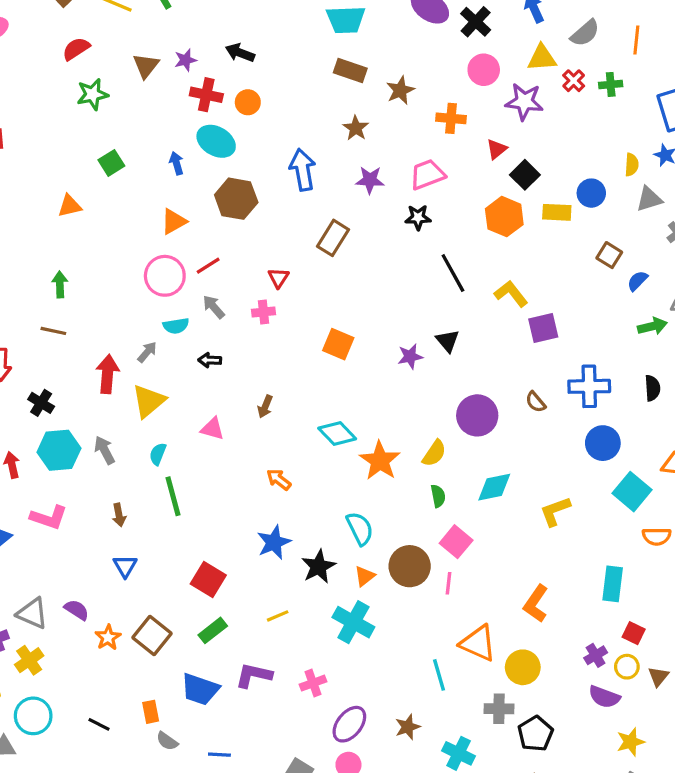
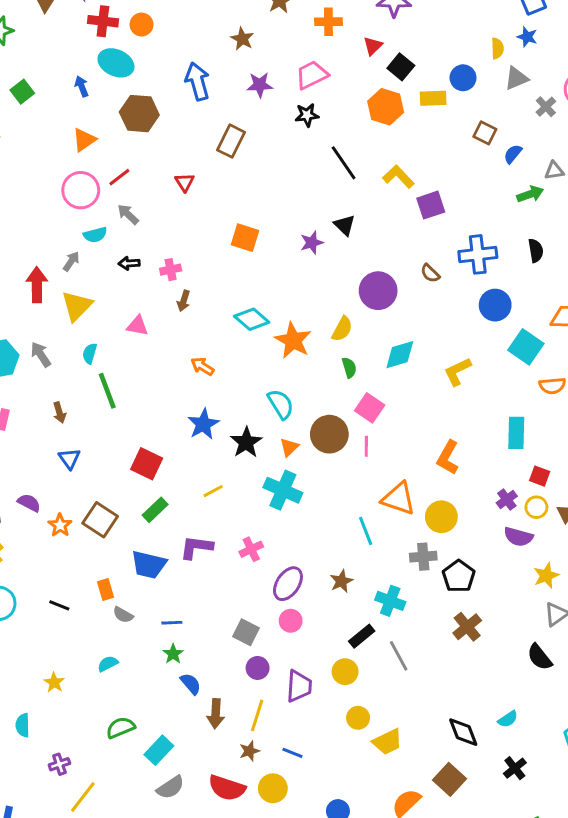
pink cross: (264, 312) -> (171, 270), moved

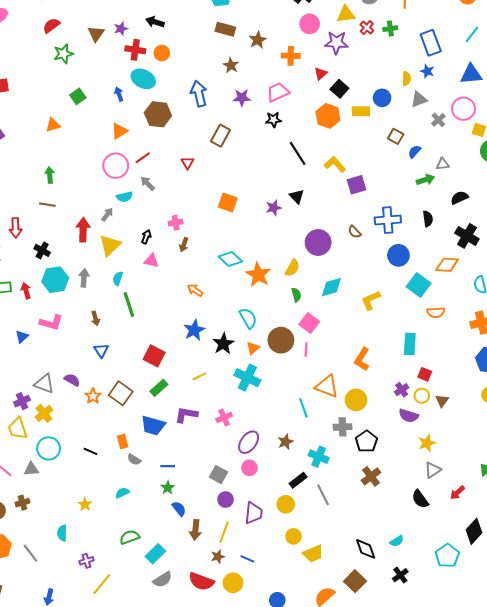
black arrow: (129, 263) -> (146, 237), moved, turned 112
gray arrow: (41, 355) -> (84, 278), turned 36

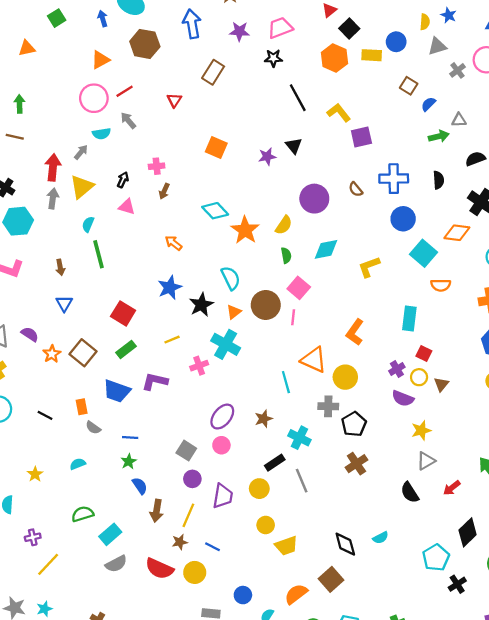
gray arrow: (84, 278) -> (53, 199), moved
pink cross: (224, 417) -> (199, 366), moved
black cross: (400, 575) -> (457, 584), moved

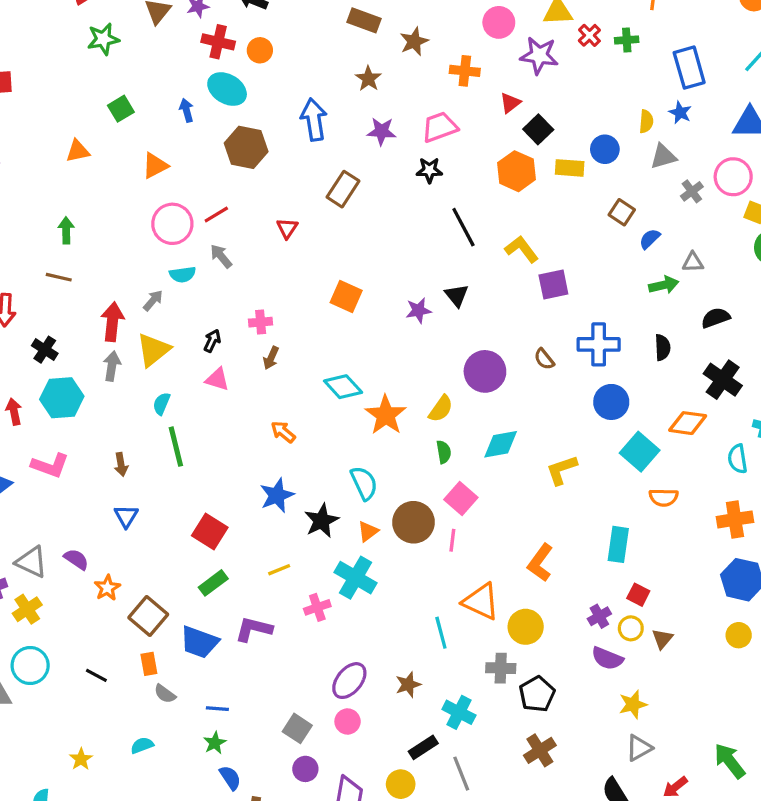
orange triangle: (100, 60) -> (155, 166), moved
brown square: (83, 353) -> (148, 616), moved

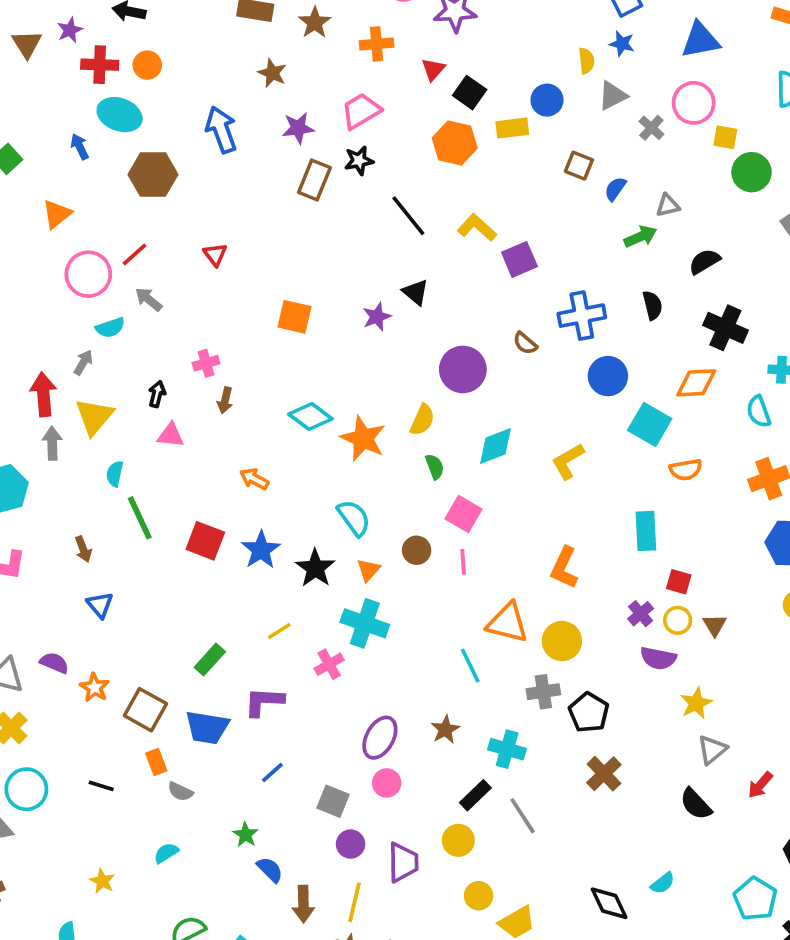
brown rectangle: (343, 189) -> (314, 180), moved
brown circle: (413, 522) -> (417, 550), size x0.6
red square: (210, 531) -> (205, 541), moved
blue line: (217, 709) -> (272, 772), moved, turned -35

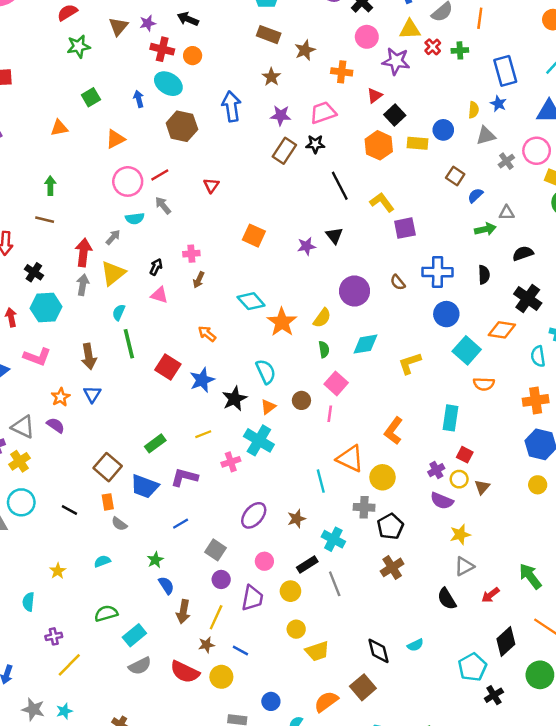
brown arrow: (83, 549) -> (89, 356), size x1.5
orange star: (95, 688) -> (61, 397), moved
pink circle: (387, 783) -> (264, 561), moved

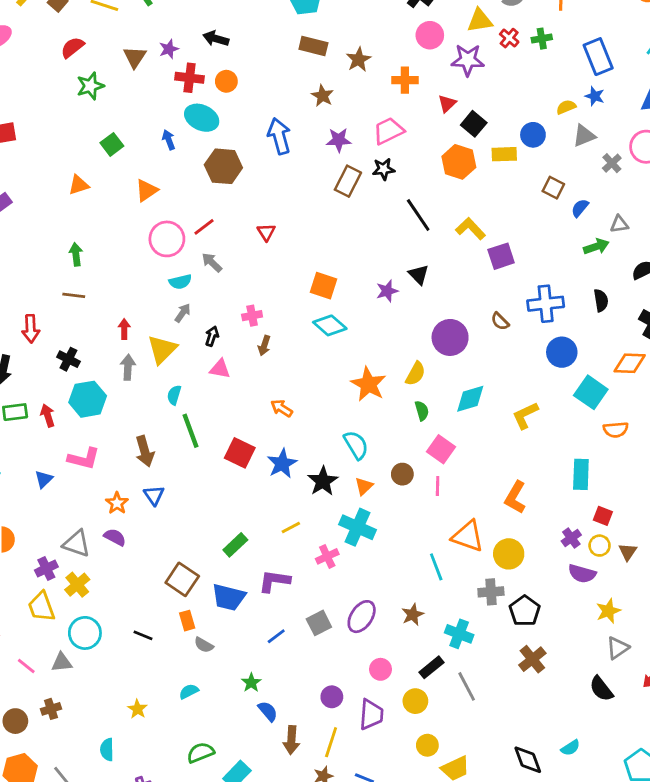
yellow semicircle: (474, 110) -> (566, 107), turned -112
gray arrow: (113, 237) -> (183, 313), moved
red arrow: (83, 252) -> (124, 329), size x0.6
cyan diamond: (251, 301) -> (330, 325), moved
gray square: (215, 550) -> (319, 623), moved, turned 36

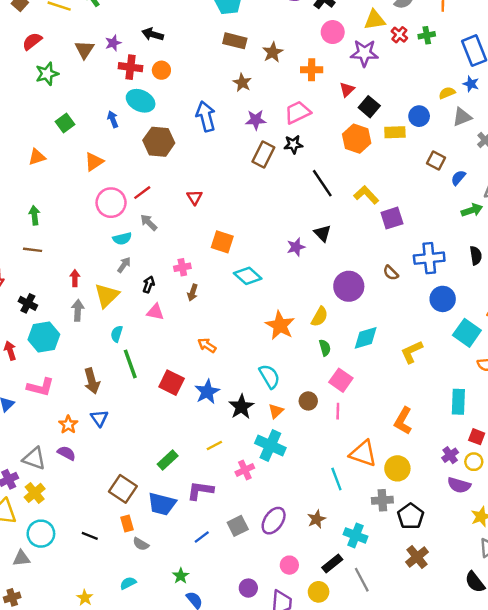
orange square: (323, 286) -> (222, 242), moved

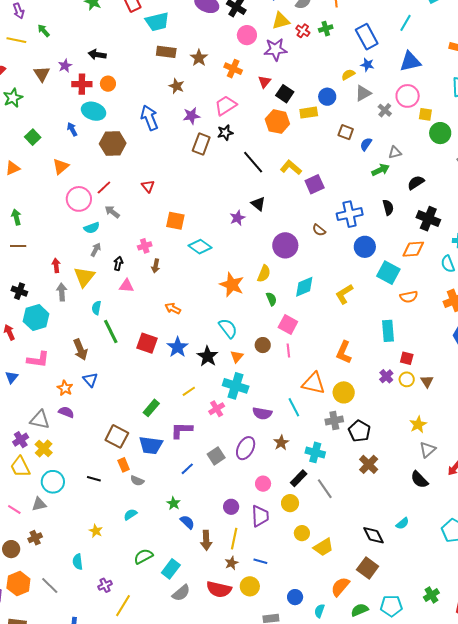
orange cross: (312, 70) -> (233, 69), turned 30
purple semicircle: (459, 485) -> (262, 413), moved

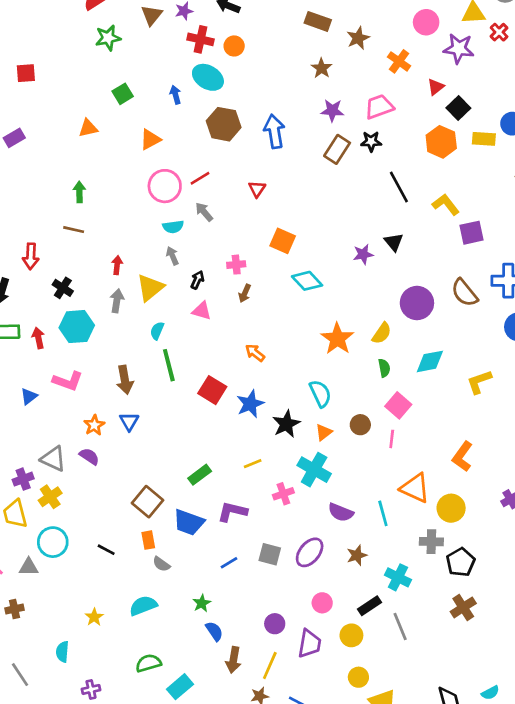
blue arrow: (149, 118) -> (274, 131), moved
brown semicircle: (319, 230) -> (464, 293), size x1.6
gray arrow: (96, 250) -> (172, 256), turned -64
gray square: (216, 456) -> (270, 554), turned 36
cyan semicircle: (130, 514) -> (143, 606), size x1.5

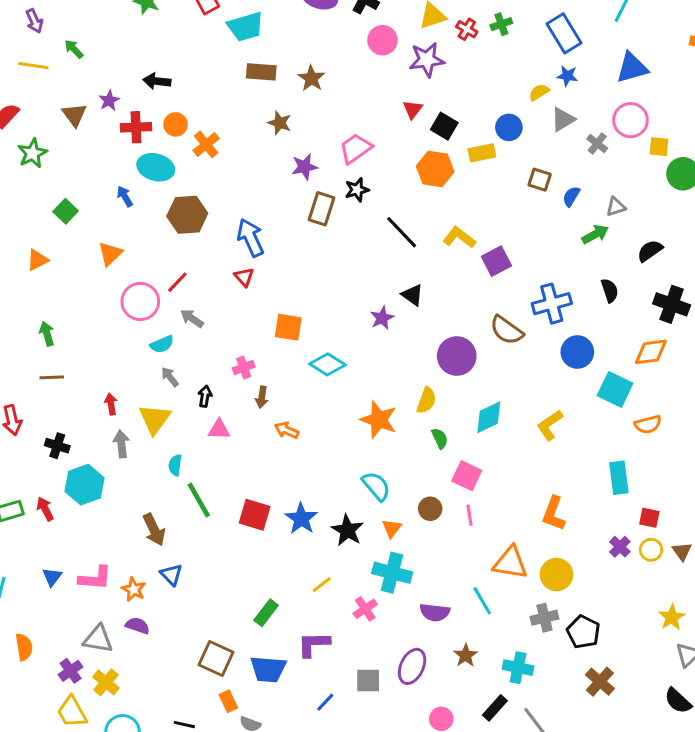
orange cross: (399, 61) -> (206, 144), moved, turned 30
blue arrow: (274, 131) -> (251, 238), moved
orange arrow: (255, 353) -> (287, 430), moved
pink L-shape: (68, 381) -> (95, 578), moved

